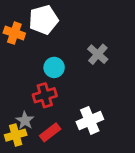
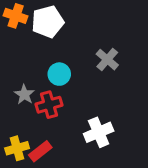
orange cross: (14, 33) -> (16, 16), moved
gray star: (25, 120) -> (24, 94), moved
red rectangle: (50, 132) -> (40, 151), moved

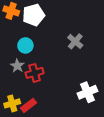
cyan circle: (59, 74) -> (25, 45), moved
white cross: (99, 132) -> (87, 92), moved

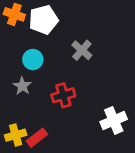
gray cross: (75, 41) -> (82, 50), moved
red cross: (35, 73) -> (63, 95), moved

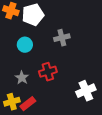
gray cross: (82, 50) -> (62, 38), turned 35
gray star: (22, 86) -> (22, 78), moved

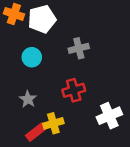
red cross: (48, 72) -> (74, 90), moved
yellow cross: (12, 102) -> (53, 123), moved

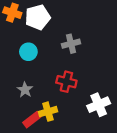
red cross: (74, 90) -> (66, 82), turned 30

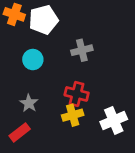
yellow cross: (48, 112) -> (73, 115), moved
red rectangle: (32, 120) -> (20, 132), moved

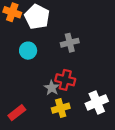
white pentagon: (43, 20) -> (37, 17), turned -30
gray star: (29, 103) -> (52, 88), moved
yellow cross: (73, 115) -> (61, 108), moved

